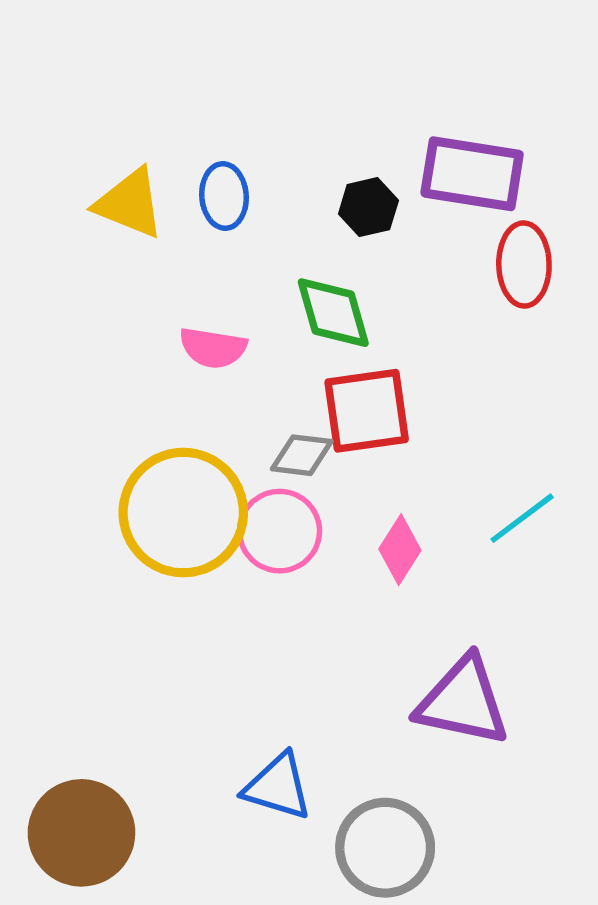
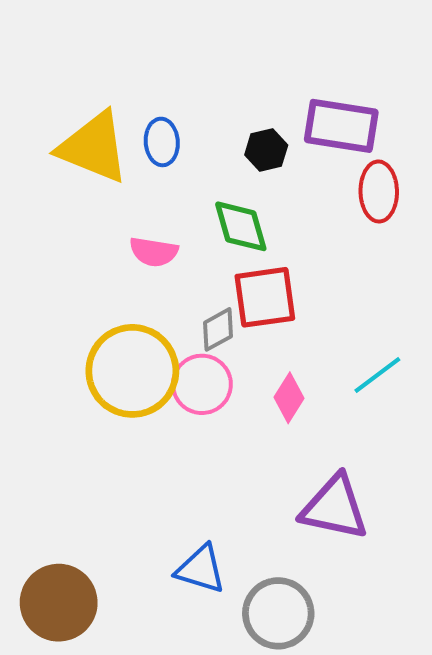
yellow triangle: (130, 203) -> (93, 147), size x1.4
gray diamond: (302, 455) -> (218, 329), turned -36

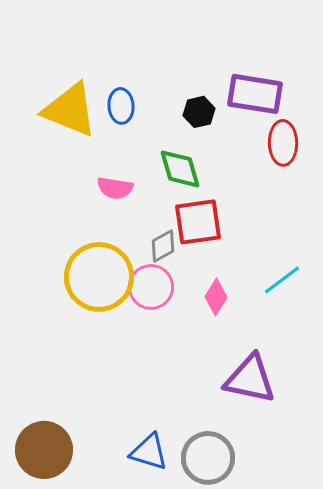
blue triangle: (201, 569) -> (149, 452), moved

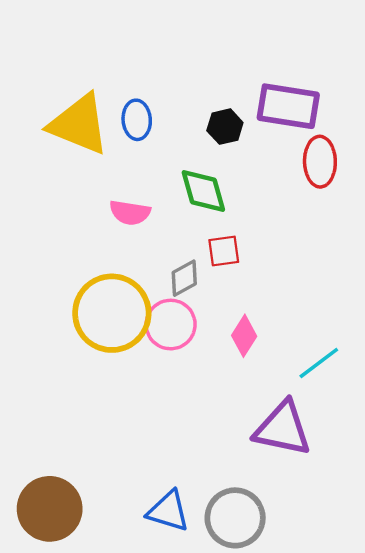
red square: (198, 222) -> (224, 251), size x0.6
cyan line: (282, 280) -> (319, 363), moved

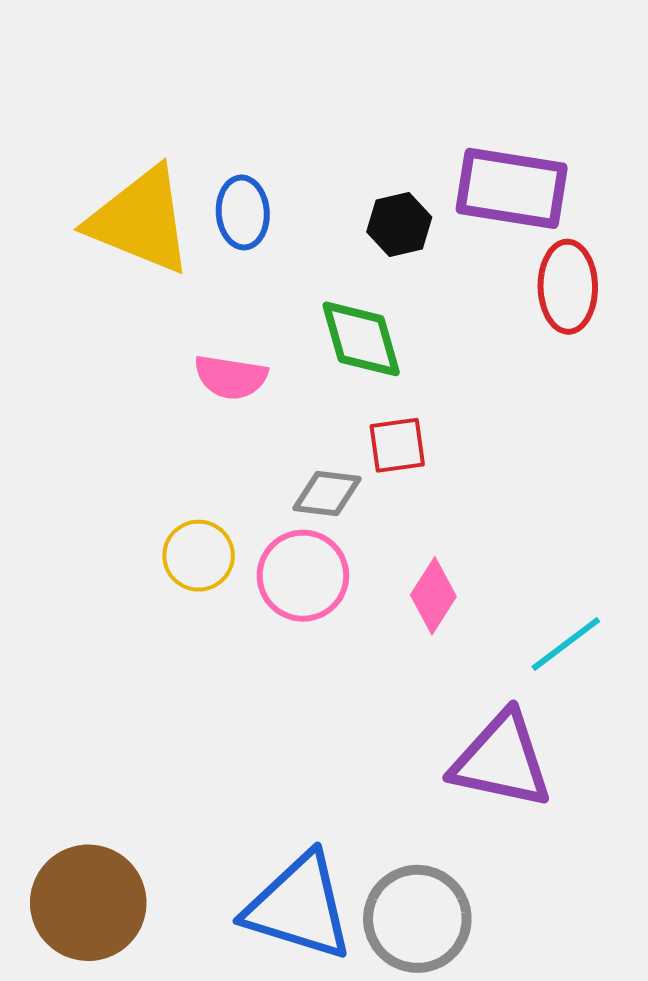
gray diamond: (184, 278) -> (327, 493), turned 36
yellow circle: (112, 313) -> (199, 556), size x0.5
blue triangle: (168, 511) -> (299, 907), size x1.5

